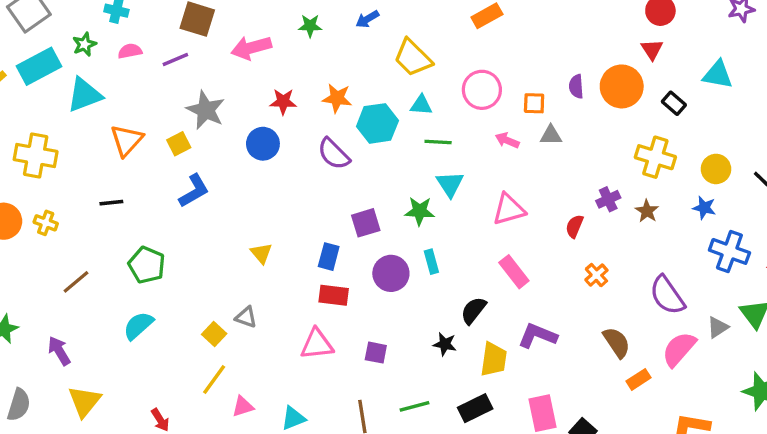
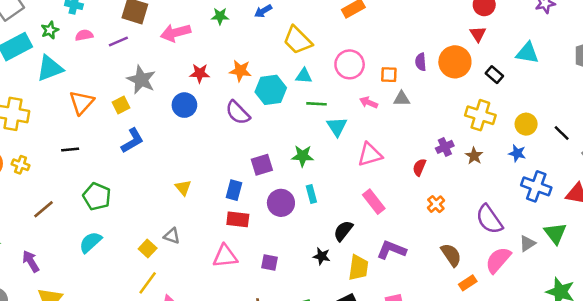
cyan triangle: (450, 184) -> (337, 127), moved

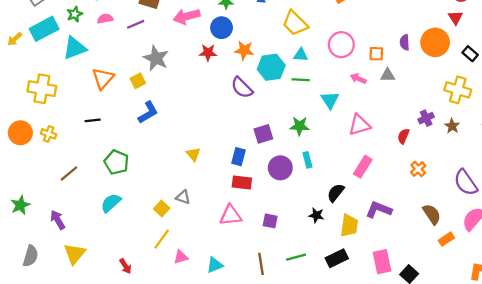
green line: (317, 104) -> (301, 80), moved
blue circle: (184, 105) -> (222, 28), moved
pink rectangle: (374, 202) -> (363, 167), turned 70

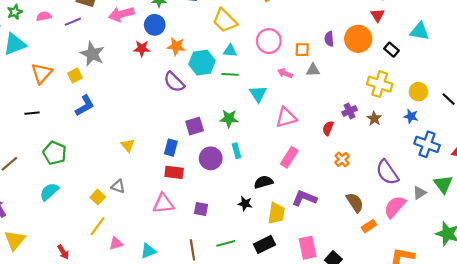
black semicircle: (336, 193) -> (263, 182), turned 36

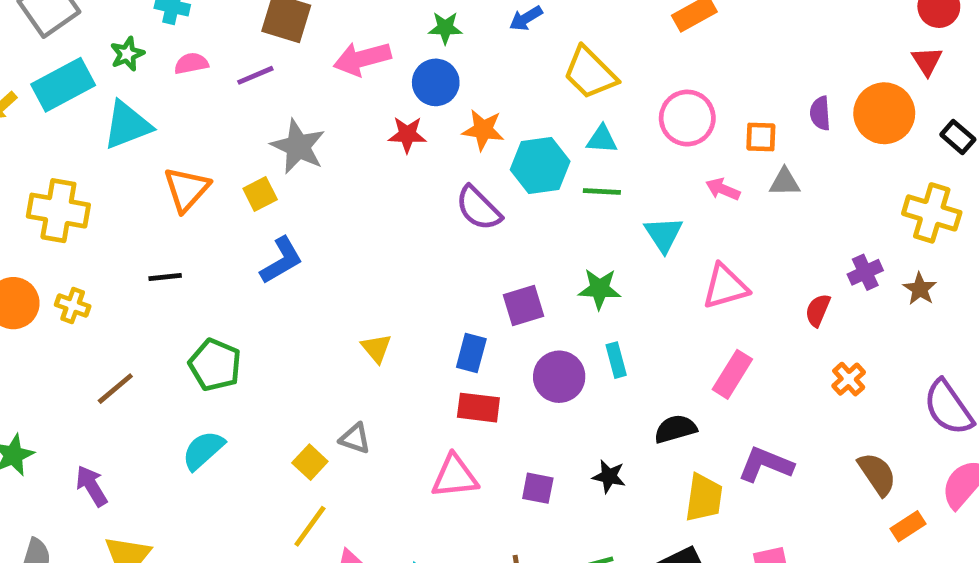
black star: (245, 204) -> (609, 476), moved

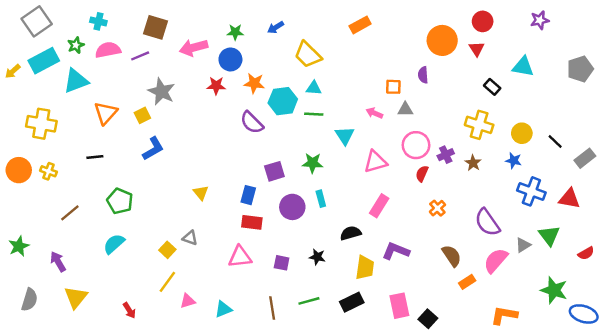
pink semicircle: (191, 63) -> (108, 50), size x1.5
orange circle: (884, 113) -> (442, 40), moved
pink circle: (687, 118) -> (416, 145), moved

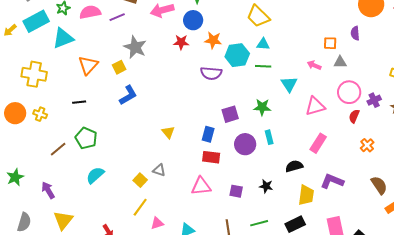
purple semicircle: (252, 123) -> (211, 73), turned -40
green pentagon: (120, 201) -> (86, 138), moved

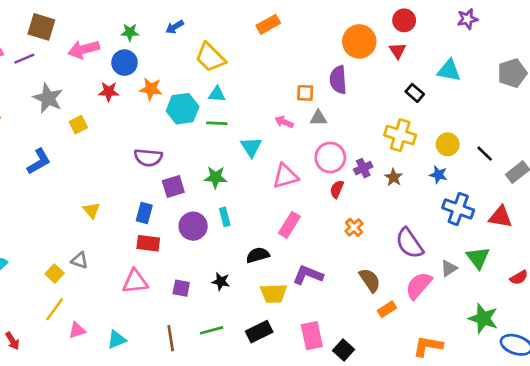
purple semicircle: (355, 33) -> (338, 80), size x1.5
yellow square: (119, 67) -> (78, 125), moved
purple semicircle: (211, 73) -> (148, 158), moved
yellow trapezoid: (306, 195) -> (274, 293), turned 80

